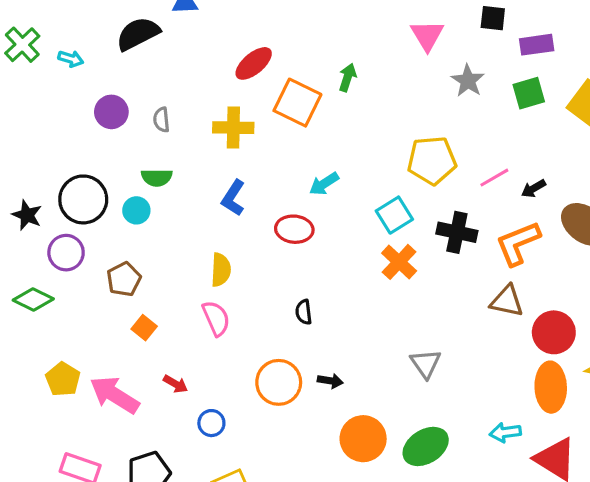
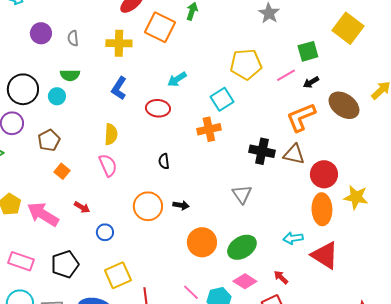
green square: (529, 93) -> (308, 51), moved
black cross: (457, 232) -> (262, 151), moved
orange cross: (399, 262) -> (209, 129), moved, turned 35

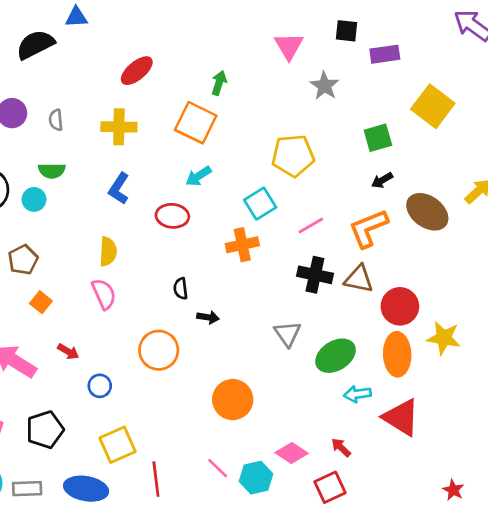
orange square: (160, 27) -> (196, 123), moved
pink line: (286, 75) -> (311, 225), moved
black arrow: (181, 205) -> (208, 317), moved
green ellipse: (242, 247) -> (335, 356), moved

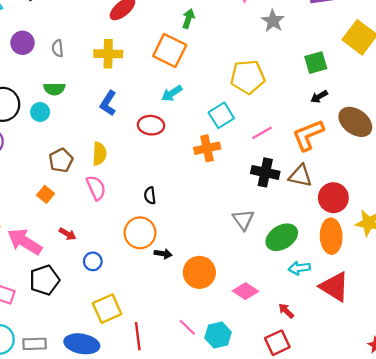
brown pentagon: (23, 260) -> (61, 160), moved
black semicircle: (181, 289) -> (150, 195), moved
black arrow: (208, 317) -> (163, 254), moved
black pentagon: (45, 430) -> (44, 280), moved
pink diamond: (292, 453) -> (245, 291), moved

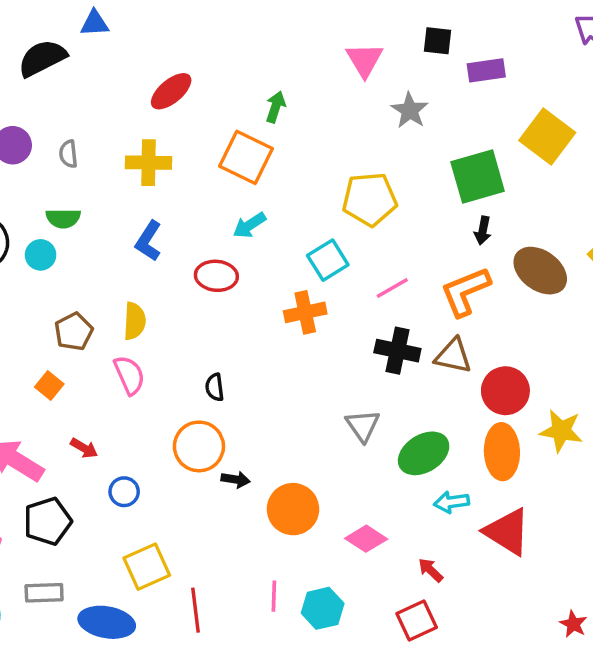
green square: (316, 63) -> (478, 177), size x1.5
black arrow: (319, 97) -> (483, 231), turned -49
pink line: (187, 327) -> (274, 596), turned 48
gray rectangle: (35, 344) -> (44, 593), moved

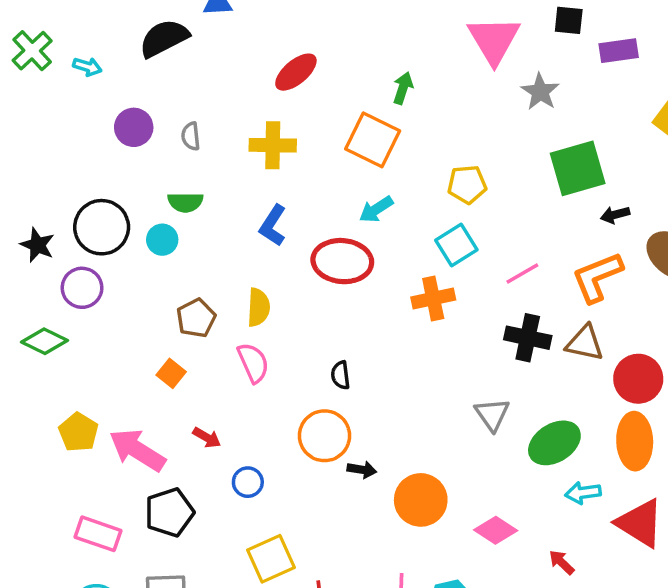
pink triangle: (364, 60) -> (494, 40), size x1.4
green square: (478, 177) -> (578, 168), moved
yellow pentagon: (370, 199) -> (467, 184), moved, size x0.7
black arrow: (483, 231) -> (615, 215), turned 64
red ellipse: (216, 276) -> (342, 261), size x1.4

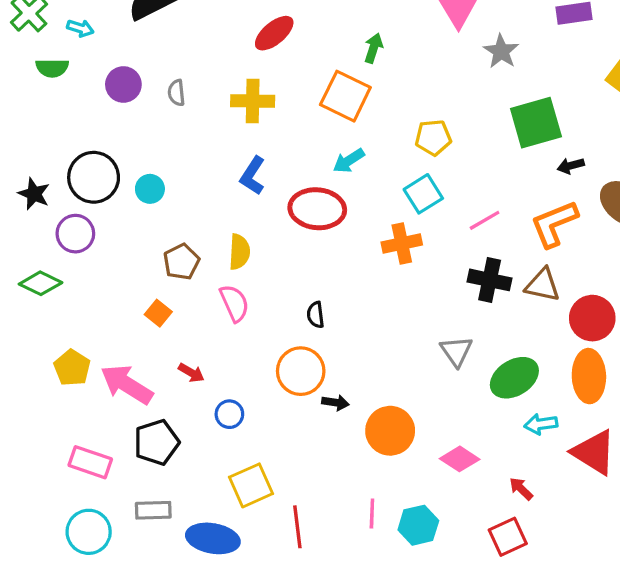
green semicircle: (185, 202) -> (52, 68), moved

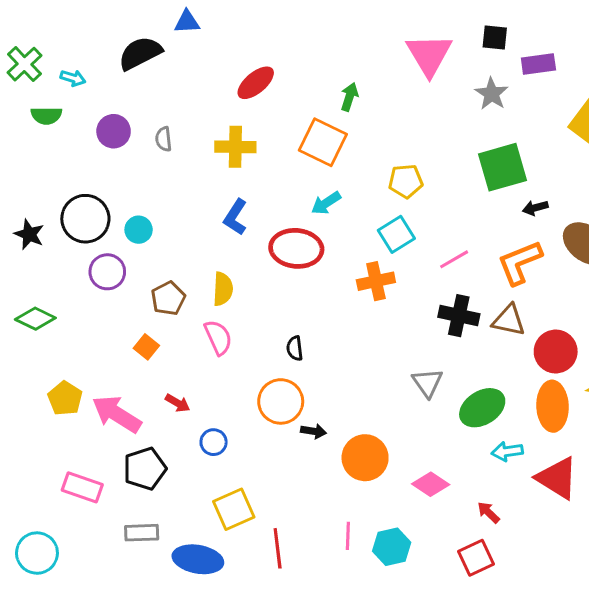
gray star: (501, 51) -> (492, 94), moved
purple circle: (75, 234) -> (107, 272), moved
cyan circle: (89, 532) -> (37, 553), moved

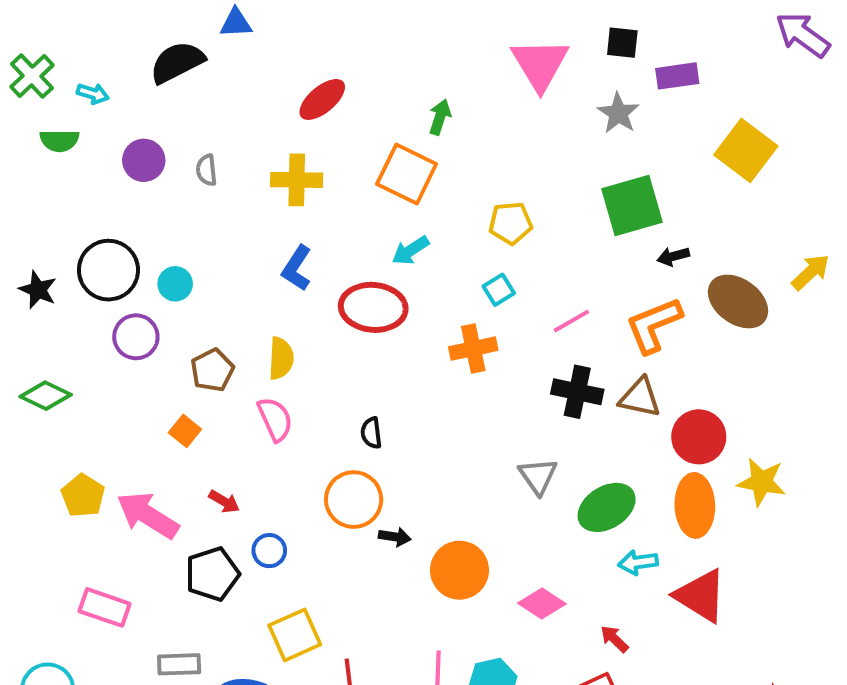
cyan square: (396, 234) -> (499, 290), size x0.7
black pentagon: (145, 469) -> (212, 574), moved

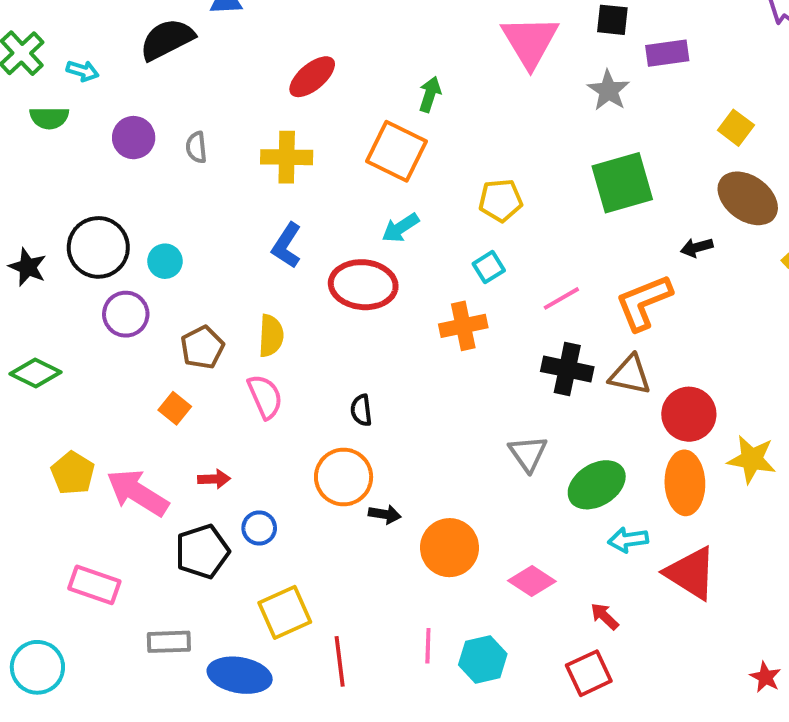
yellow square: (746, 150) -> (736, 128), size x0.6
black arrow: (673, 256) -> (697, 247), moved
brown ellipse: (738, 301) -> (748, 198), moved
red arrow: (224, 502) -> (214, 479), turned -32

